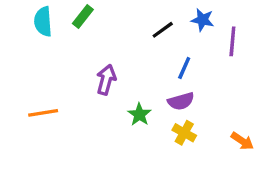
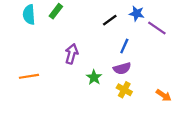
purple line: (232, 41) -> (157, 28), turned -60

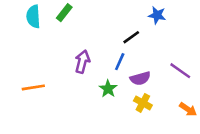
black line: (110, 20) -> (131, 37), moved
purple line: (157, 28) -> (180, 71), moved
blue line: (124, 46) -> (120, 62), moved

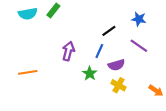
blue star: (157, 15) -> (139, 19), moved
cyan semicircle: (33, 17) -> (28, 14), turned -96
purple line: (180, 71) -> (139, 46), moved

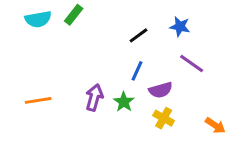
blue star: (139, 19) -> (180, 27), moved
black line: (109, 31) -> (139, 35), moved
purple arrow: (68, 51) -> (94, 97), moved

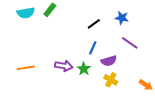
purple arrow: (94, 97) -> (64, 66), turned 84

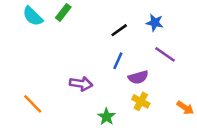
cyan semicircle: (26, 13) -> (33, 16), turned 54
orange line: (26, 68) -> (33, 104), moved, turned 54
green star: (84, 69) -> (106, 117), moved

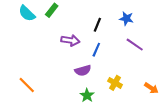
black line: (119, 30) -> (97, 25), turned -32
purple semicircle: (138, 77) -> (83, 70), moved
purple arrow: (81, 84) -> (70, 40), moved

